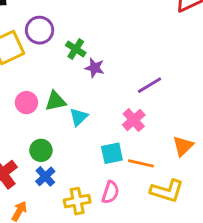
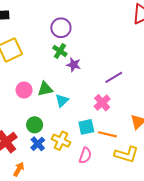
purple circle: (40, 30) -> (61, 28), moved
yellow cross: (77, 201) -> (61, 141), moved, turned 36

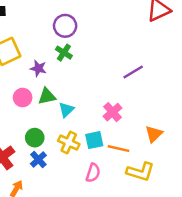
purple star: (74, 65) -> (38, 68), moved
purple line: (114, 77) -> (133, 72), moved
yellow cross: (61, 141) -> (69, 142), moved

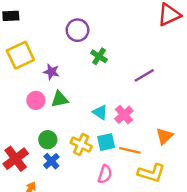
green cross: (64, 53) -> (99, 56), moved
cyan triangle: (66, 110) -> (100, 112), moved, turned -42

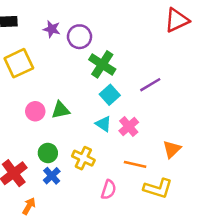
green cross: (99, 56) -> (102, 64), size x1.5
purple star: (51, 72) -> (52, 29), moved
cyan square: (106, 142) -> (110, 95), moved, turned -30

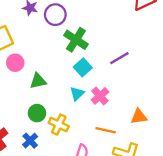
pink circle: (35, 111) -> (15, 63), moved
cyan triangle: (104, 124) -> (77, 94), turned 42
orange triangle: (172, 149) -> (139, 117), turned 36
green circle: (48, 153) -> (37, 113), moved

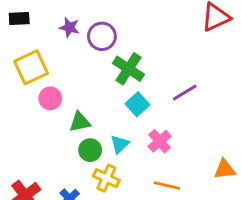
cyan triangle: (77, 94) -> (120, 144), moved
green circle: (37, 113) -> (90, 150), moved
orange triangle: (139, 117) -> (225, 169), moved

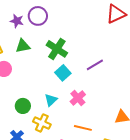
purple circle: (102, 36) -> (38, 16), moved
green triangle: (80, 122) -> (23, 46), moved
green circle: (90, 150) -> (23, 106), moved

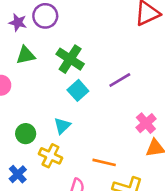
pink cross: (78, 98) -> (146, 123), moved

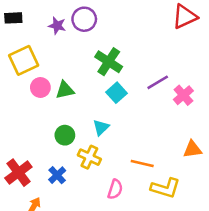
green triangle: (26, 55) -> (65, 90), moved
pink cross: (146, 123) -> (183, 95), moved

